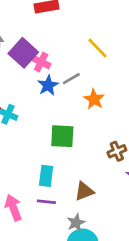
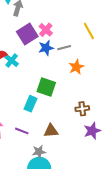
purple square: (23, 53) -> (27, 34), moved
cyan rectangle: (46, 176) -> (30, 104), moved

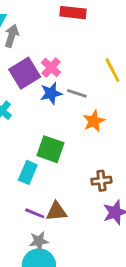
gray line: (64, 48) -> (77, 93), turned 32
purple line: (22, 131) -> (35, 213), moved

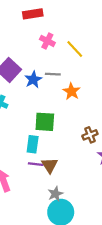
pink cross: (51, 67) -> (47, 41), moved
brown triangle: (56, 211) -> (50, 165), moved, turned -42
purple line: (35, 213) -> (36, 164), moved

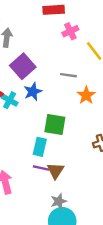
pink cross: (47, 41) -> (70, 31), moved, turned 32
blue star: (33, 80) -> (33, 92), moved

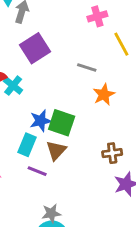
blue star: (33, 92) -> (41, 121), moved
cyan rectangle: (40, 147) -> (27, 145), moved
brown triangle: (55, 171) -> (56, 150), moved

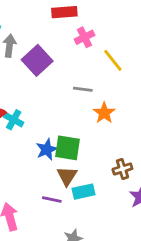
purple square: (35, 48) -> (37, 60), moved
cyan rectangle: (27, 145) -> (83, 192), moved, turned 65

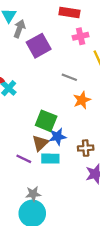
blue star: (47, 149) -> (57, 137), moved

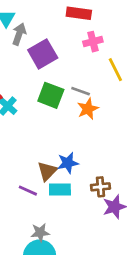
orange star: (82, 100) -> (88, 109), moved
green square: (46, 121) -> (51, 95), moved
brown cross: (86, 148) -> (101, 187), moved

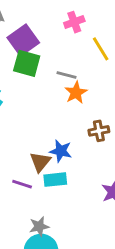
green square: (51, 95) -> (27, 63), moved
blue star: (68, 163) -> (61, 151), turned 30
brown cross: (101, 187) -> (99, 131), moved

